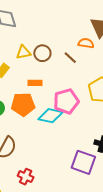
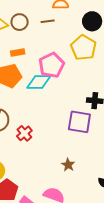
brown line: (70, 58) -> (48, 21), turned -40
red cross: (26, 177) -> (24, 133), moved, turned 35

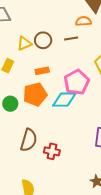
red cross: (24, 133) -> (52, 151), turned -35

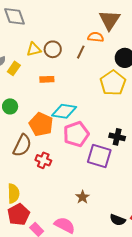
brown line: (71, 39) -> (81, 52), turned -64
pink pentagon: (77, 82) -> (76, 134), moved
orange pentagon: (35, 94) -> (41, 124), moved, turned 30

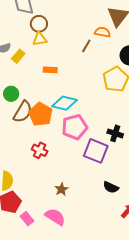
brown circle: (53, 49) -> (39, 24), moved
brown semicircle: (22, 145) -> (23, 112), moved
brown star: (83, 197) -> (61, 189), moved
black semicircle: (118, 220) -> (111, 187), moved

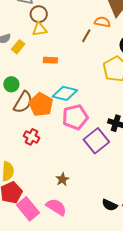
red cross: (40, 150) -> (31, 137), moved
purple square: (96, 151) -> (96, 141), turned 30
black semicircle: (111, 187) -> (110, 205), moved
pink rectangle: (27, 219) -> (28, 209), size x1.6

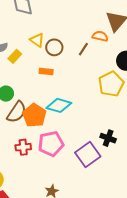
brown circle: (39, 14) -> (54, 47), moved
yellow triangle: (40, 29) -> (37, 40), turned 42
pink pentagon: (75, 117) -> (51, 144), moved
red cross: (31, 137) -> (23, 147), turned -35

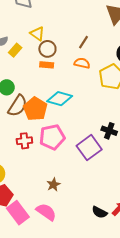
orange semicircle: (100, 36) -> (82, 63), moved
brown circle: (54, 47) -> (47, 49), moved

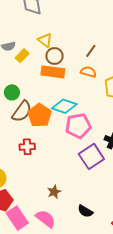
orange rectangle: (47, 65) -> (53, 72), size x1.6
pink pentagon: (52, 137) -> (78, 126), moved
black semicircle: (100, 212) -> (85, 211), moved

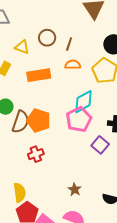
brown circle: (55, 56) -> (47, 38), moved
cyan diamond: (64, 106) -> (83, 102), moved, turned -30
purple square: (91, 156) -> (100, 145), size x0.7

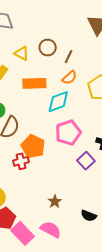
orange semicircle: (73, 65) -> (69, 78), turned 133
cyan diamond: (83, 102) -> (58, 102), moved
orange pentagon: (39, 120) -> (33, 146), moved

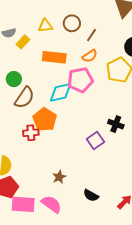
yellow triangle: (22, 53) -> (45, 26), turned -42
cyan diamond: (58, 102) -> (61, 92), moved
pink pentagon: (68, 133) -> (80, 80), moved
pink rectangle: (23, 233) -> (23, 204), turned -50

